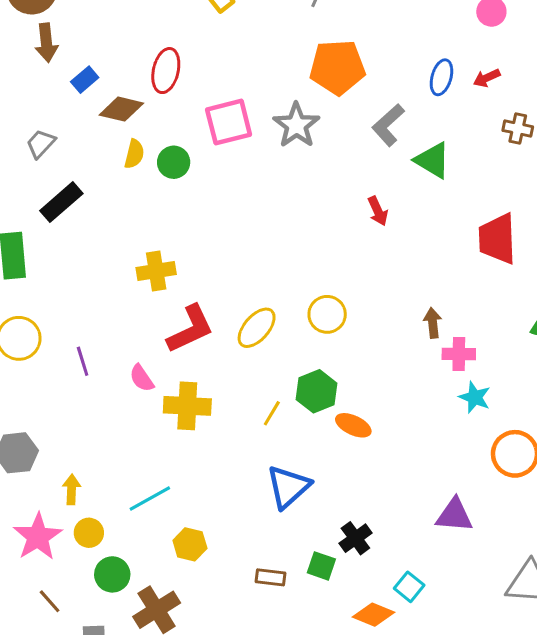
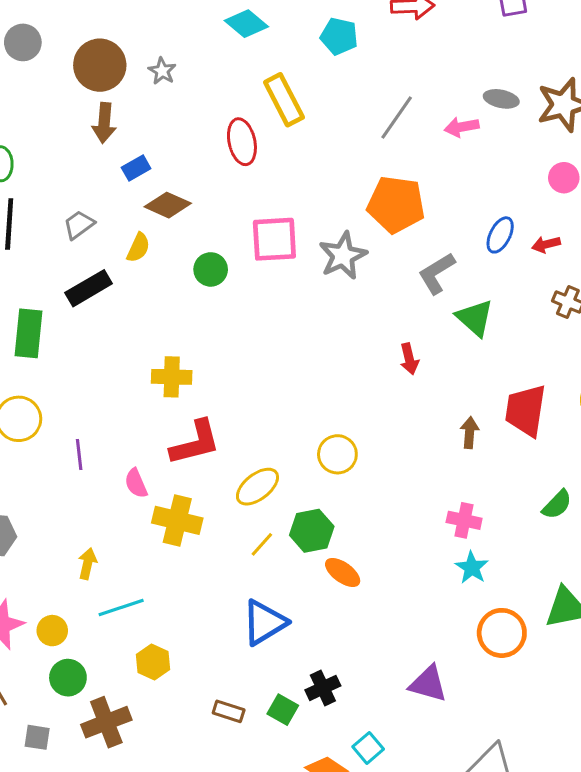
red ellipse: (166, 71) -> (242, 142), moved, turned -36
yellow semicircle: (134, 154) -> (138, 248), moved
brown arrow: (433, 323) -> (470, 433), moved
yellow ellipse: (257, 328) -> (257, 487), moved
yellow arrow: (71, 489) -> (87, 564), moved

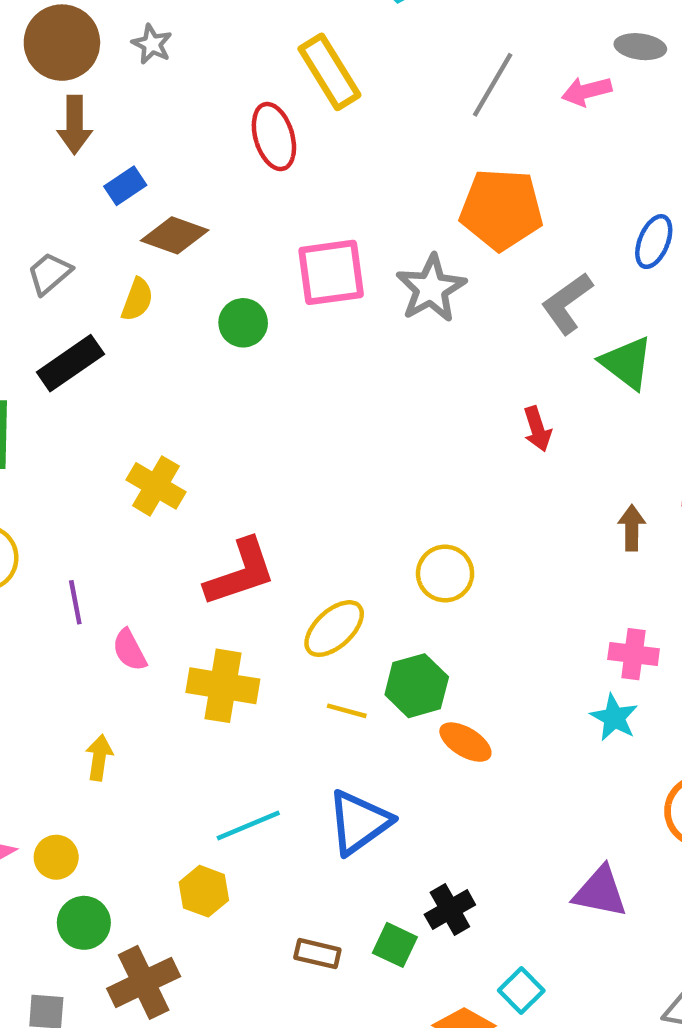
yellow cross: (172, 377) -> (156, 486), moved, turned 33
pink semicircle: (136, 483) -> (129, 650), moved
yellow line: (262, 544) -> (347, 711), turned 68
cyan star: (472, 568) -> (614, 718), moved
cyan line: (121, 607) -> (248, 826), moved

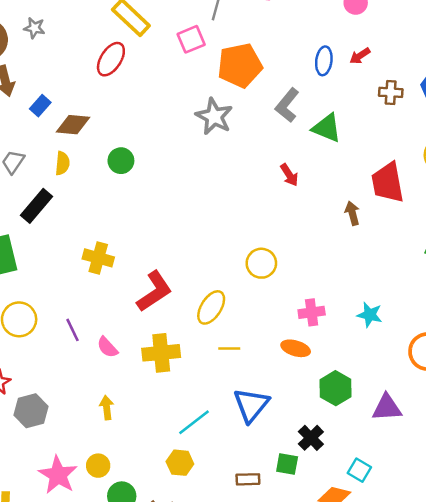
red ellipse: (274, 137) -> (111, 59), turned 64
pink square: (331, 272) -> (191, 39), moved, size x0.7
pink cross: (634, 654) -> (312, 312), moved
green hexagon: (417, 686) -> (336, 388), moved

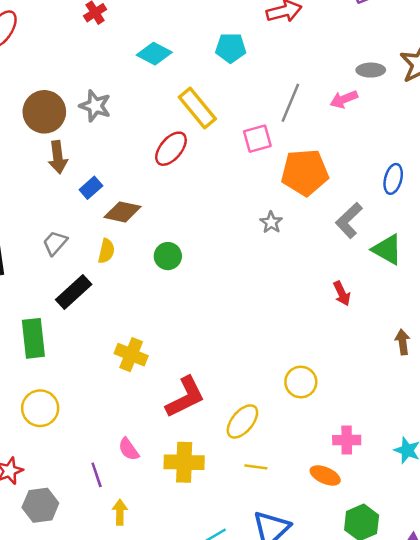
gray star: (34, 28) -> (95, 106), size x1.4
gray star: (214, 116) -> (271, 222), size x0.6
purple line: (72, 330) -> (97, 475), moved

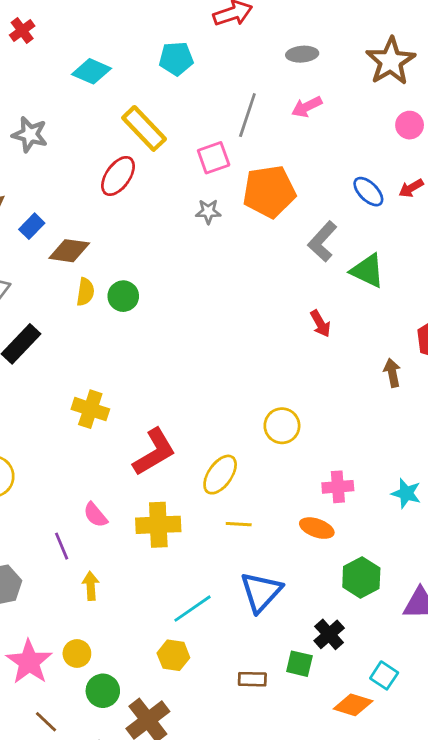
gray ellipse: (371, 70) -> (302, 54), moved
blue ellipse: (393, 179) -> (368, 192), turned -56
gray star: (271, 222) -> (208, 212), moved, turned -30
yellow semicircle: (106, 251) -> (85, 292), moved

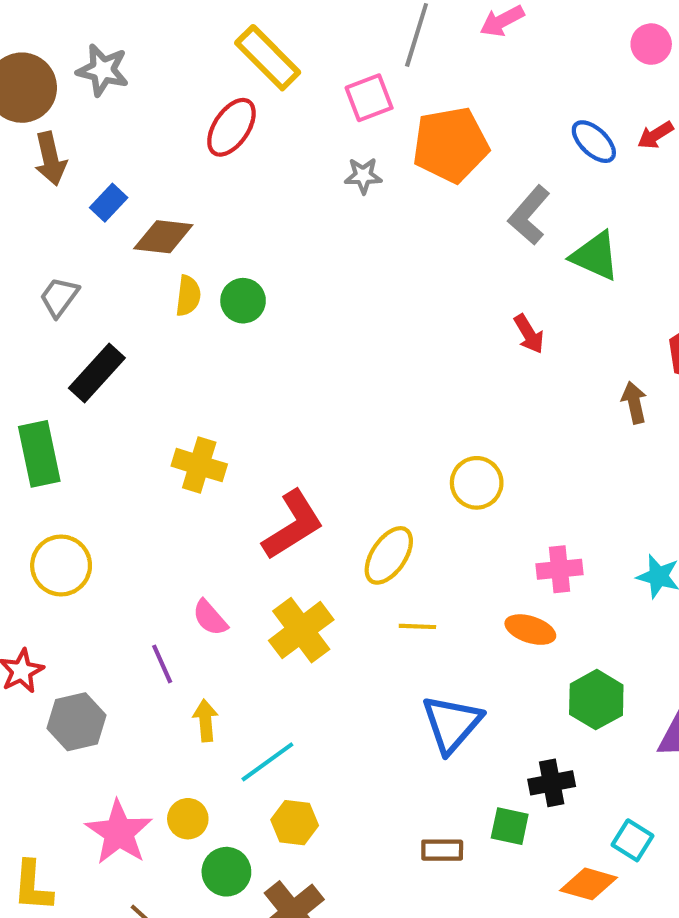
yellow cross: (158, 525) -> (301, 630), turned -33
cyan line: (192, 609) -> (267, 762), moved
black cross: (329, 634) -> (552, 783), turned 32
yellow hexagon: (173, 655) -> (295, 823), moved

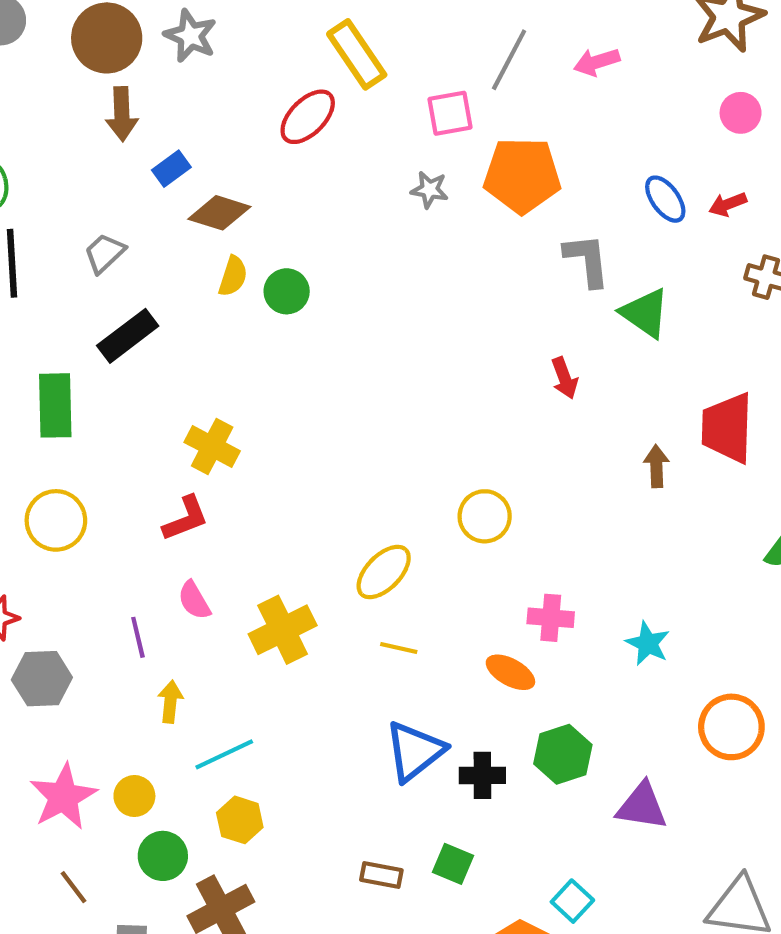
gray L-shape: (529, 215) -> (587, 260), turned 122
red L-shape: (293, 525) -> (186, 518), moved, size x0.7
black cross: (552, 783) -> (482, 775), moved

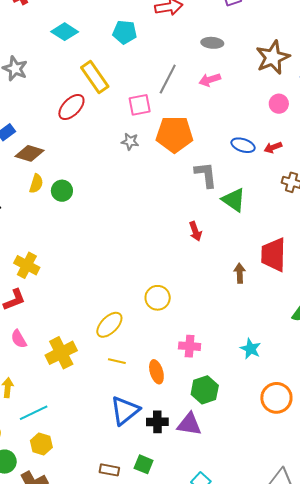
blue ellipse: (665, 199) -> (243, 145), turned -35
cyan star: (648, 643) -> (251, 349), moved
orange ellipse: (510, 672) -> (156, 372), moved, turned 45
green hexagon: (563, 754) -> (205, 390), moved
purple triangle: (642, 806) -> (189, 424), moved

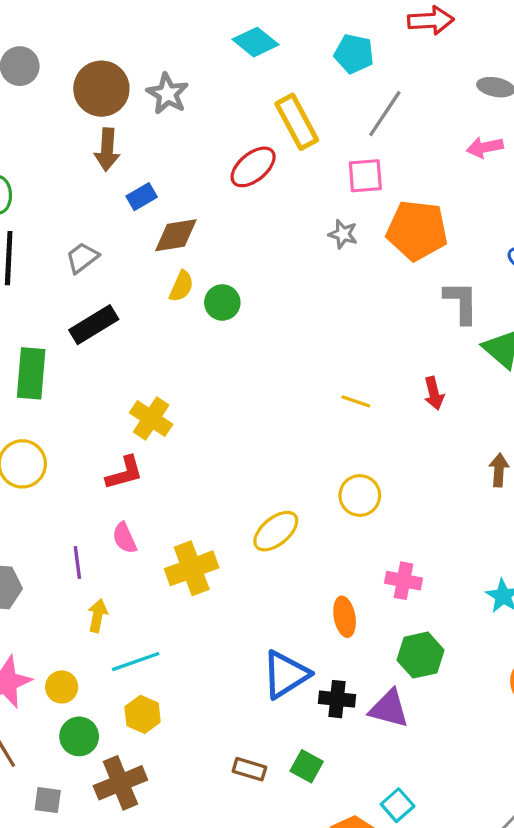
gray line: (168, 79) -> (385, 114), moved
brown diamond: (29, 153) -> (176, 235), turned -32
yellow line: (117, 361) -> (356, 401), moved

